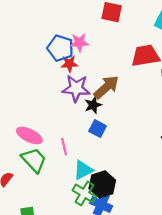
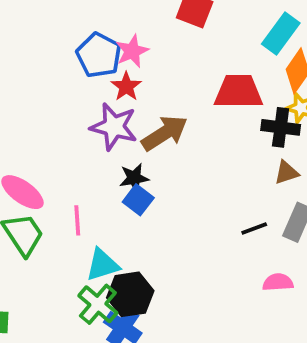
pink star: (79, 42) -> (132, 51), turned -30
red star: (69, 64) -> (126, 87), moved, turned 30
black star: (93, 105) -> (134, 178), moved

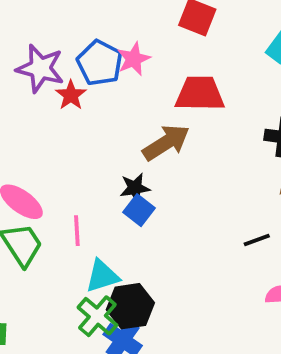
red star: (126, 87) -> (71, 95), moved
red trapezoid: (239, 92) -> (200, 94), moved
purple star: (114, 127) -> (40, 68), moved

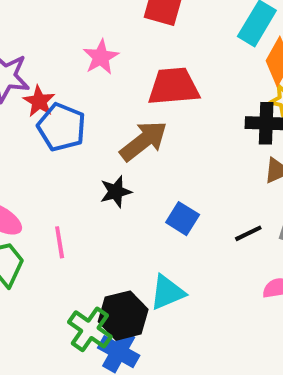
blue pentagon: (100, 63) -> (62, 127), moved
blue square: (139, 210) -> (183, 219), moved
cyan triangle: (102, 276) -> (167, 292), moved

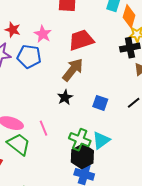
red star: (39, 101) -> (13, 30), moved
blue pentagon: (62, 127) -> (29, 56), moved
green cross: (90, 329) -> (80, 140), moved

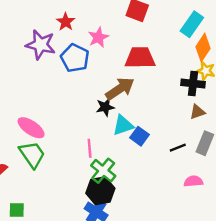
black star: (65, 97) -> (105, 107), moved
pink line: (43, 128) -> (90, 148), moved
cyan triangle: (101, 140) -> (123, 125), moved

